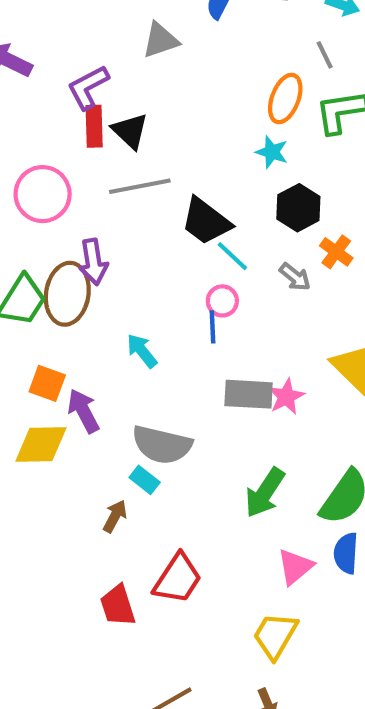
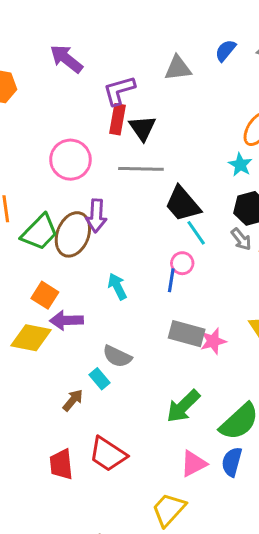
gray arrow: (295, 277) -> (241, 239), moved
purple arrow: (83, 411) -> (66, 320), turned -76
gray semicircle: (162, 445) -> (117, 356), size x0.7
red trapezoid: (178, 579) -> (108, 454), turned 78

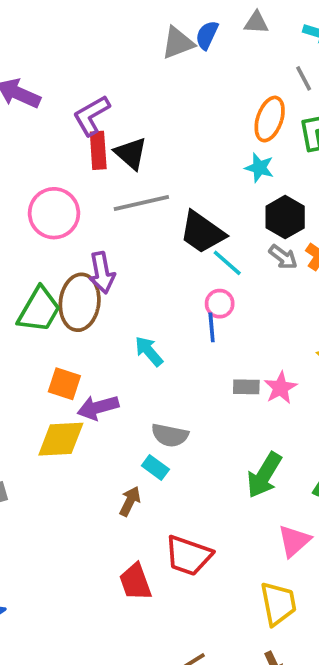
gray triangle: (178, 68) -> (178, 43), moved
gray rectangle: (187, 334) -> (246, 387), size x0.6
yellow trapezoid: (169, 510) -> (278, 604), turned 141

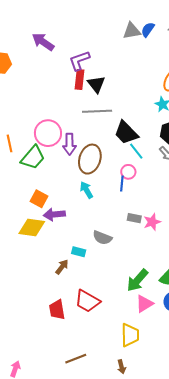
pink circle: (54, 213) -> (48, 133), moved
brown ellipse: (80, 302) -> (90, 159), moved
gray semicircle: (170, 435) -> (102, 238), moved
cyan rectangle: (155, 468) -> (79, 252), turned -32
green arrow: (264, 475) -> (137, 280), moved

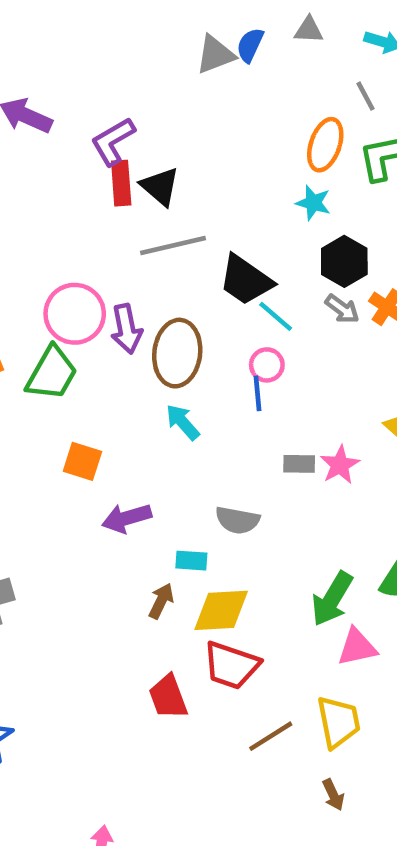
purple arrow: (54, 215) -> (127, 518), moved
yellow diamond: (32, 227) -> (221, 610), moved
pink triangle: (144, 304) -> (357, 647), turned 30
brown line: (76, 359) -> (271, 736), moved

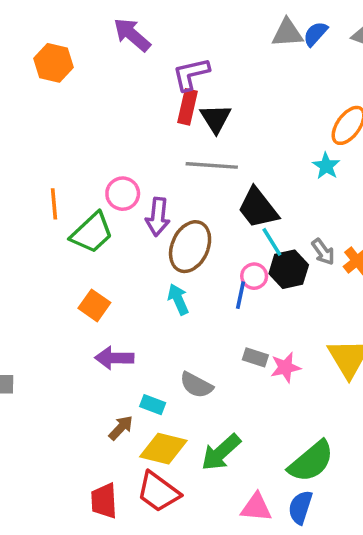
black hexagon: (344, 261) -> (289, 269), moved
pink circle: (75, 314) -> (123, 194), size x0.7
green arrow: (332, 599) -> (221, 452), moved

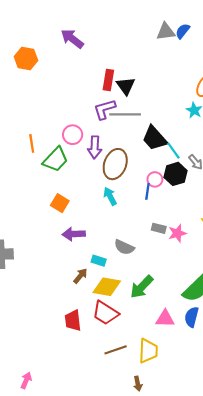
purple L-shape: (191, 74) -> (105, 109), moved
cyan line: (272, 242) -> (173, 151), moved

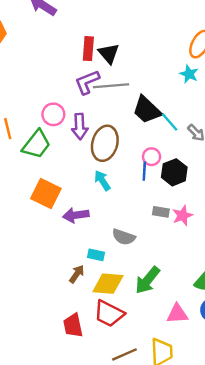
black hexagon: (175, 174) -> (174, 172), moved
orange square: (60, 203) -> (46, 193), size x1.4
purple arrow: (74, 234) -> (76, 215), moved

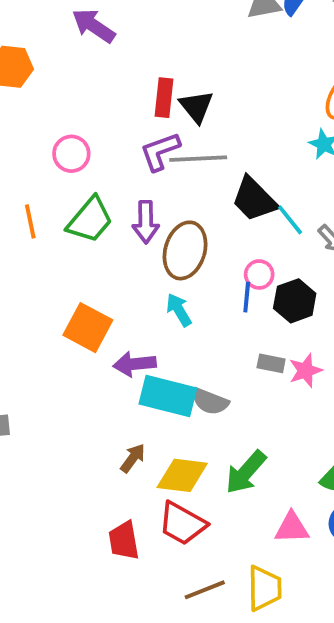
pink circle: (53, 114) -> (71, 154), moved
green trapezoid: (36, 144) -> (90, 220), moved
cyan rectangle: (96, 255) -> (168, 396), moved, size x2.0

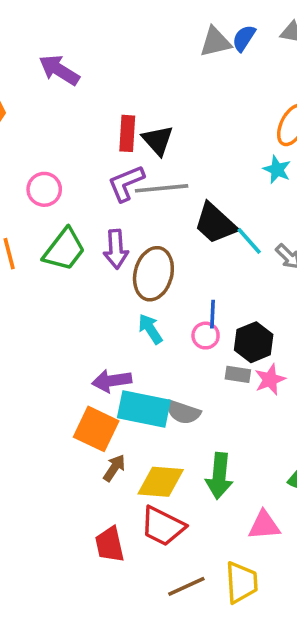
pink circle: (259, 274) -> (206, 336), moved
black hexagon: (295, 301) -> (254, 342), moved
orange square: (88, 328) -> (96, 429), moved
green arrow: (246, 472) -> (219, 476), turned -33

